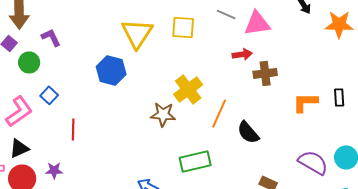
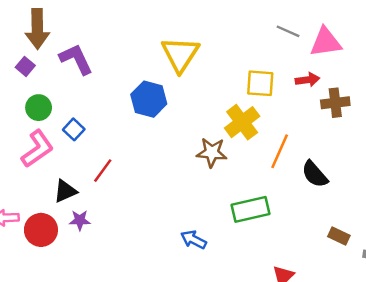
yellow square: (183, 27) -> (260, 83), moved
purple L-shape: (51, 37) -> (76, 59), size x1.4
green circle: (29, 62) -> (39, 108), moved
red line: (73, 129) -> (103, 171), turned 35
black triangle: (19, 148) -> (65, 191), moved

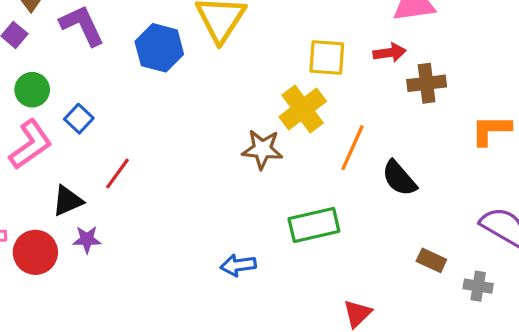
blue hexagon: (149, 99) -> (159, 48), moved
blue arrow: (194, 240) -> (238, 265), turned -35

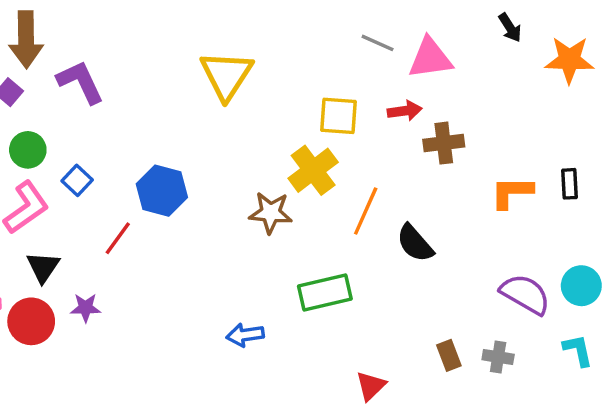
blue hexagon: (159, 48) -> (162, 191), moved
black triangle: (68, 201) -> (43, 267), moved, turned -32
brown rectangle: (431, 260) -> (449, 355), moved, turned 44

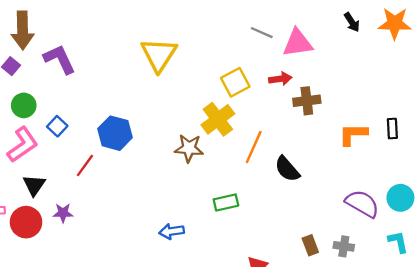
orange star: (569, 60) -> (395, 23), moved
yellow square: (339, 116) -> (235, 82), turned -32
green rectangle: (325, 292) -> (226, 202), size x0.7

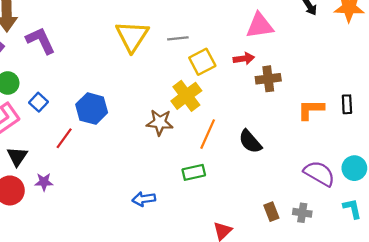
gray line: (262, 33) -> (178, 38), moved, turned -30
orange line: (254, 147) -> (208, 134), moved

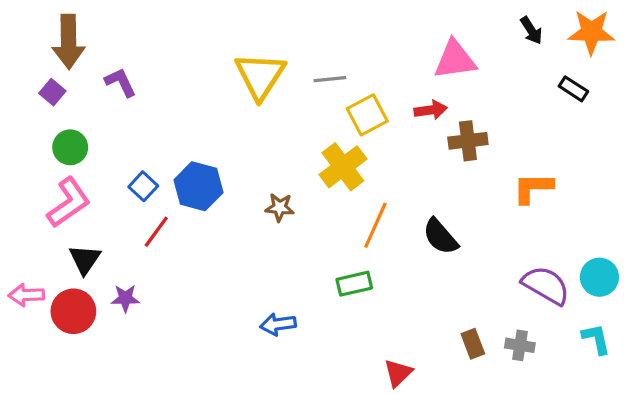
purple L-shape: (41, 40) -> (121, 82), size x0.7
blue square: (39, 102) -> (143, 186), moved
black rectangle: (347, 104) -> (573, 89), moved, turned -54
brown star: (160, 122) -> (280, 207), moved, size x0.7

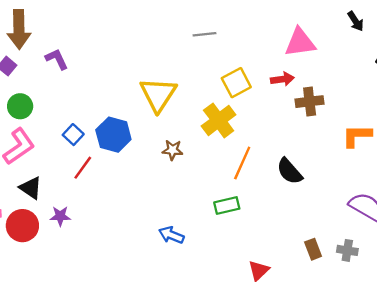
yellow triangle: (260, 76) -> (158, 94), moved
gray line: (330, 79) -> (204, 34), moved
black triangle: (85, 259) -> (31, 188), turned -30
blue arrow: (278, 324) -> (171, 235), turned 30

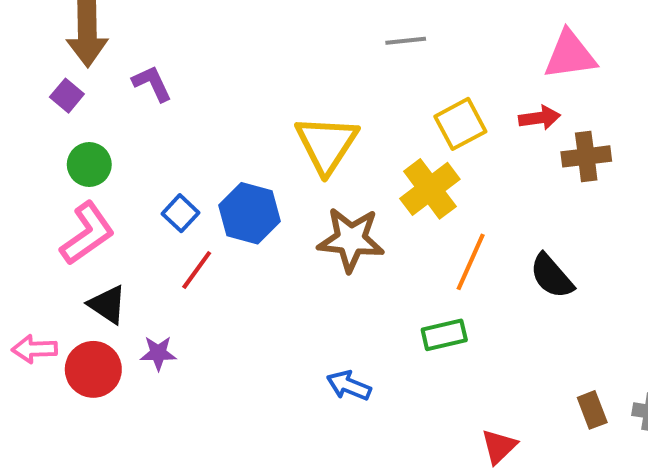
brown star: (172, 150) -> (351, 240), size x1.8

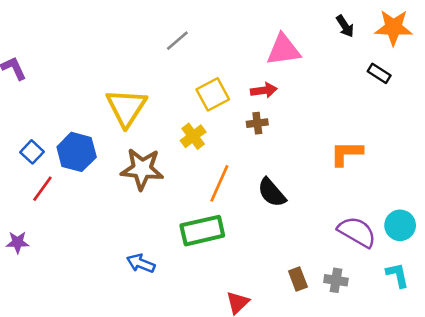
gray line: (406, 41) -> (177, 41), turned -35
brown cross: (586, 156) -> (257, 123), moved, size x0.7
yellow cross: (430, 189) -> (193, 136), size x0.7
green rectangle: (444, 335) -> (202, 231), size x1.5

